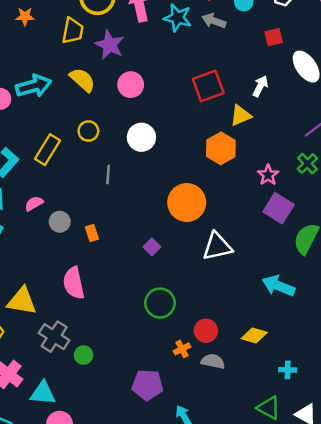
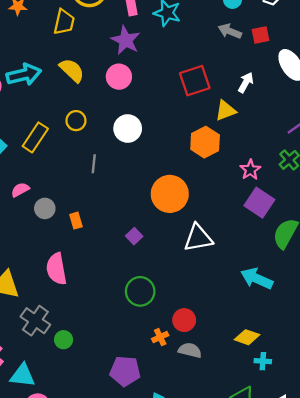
gray arrow: (214, 21) -> (230, 31), moved
purple star: (110, 45) -> (126, 40), moved
yellow diamond: (254, 336) -> (247, 337), moved

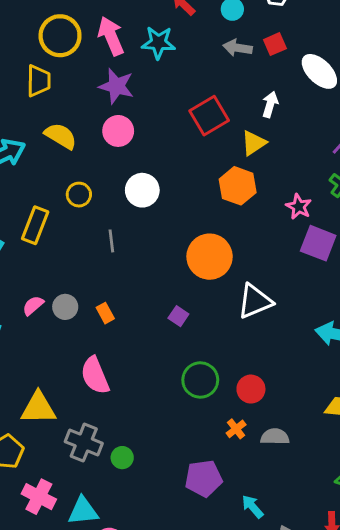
pink semicircle: (20, 190) -> (33, 305), moved
red circle: (184, 320) -> (251, 389), moved

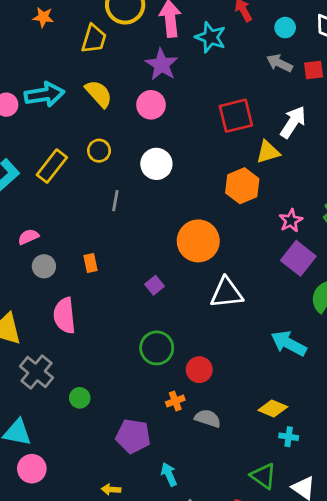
white arrow: (270, 104) -> (293, 122), size x1.4
gray circle: (65, 307) -> (44, 266), moved
green circle: (122, 458) -> (80, 398), moved

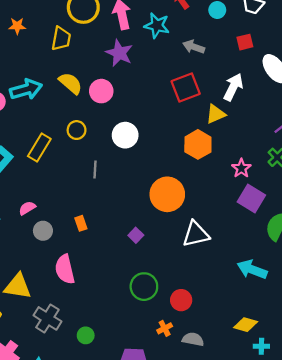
gray arrow: (279, 63) -> (194, 47), moved
pink circle: (151, 105) -> (101, 91), moved

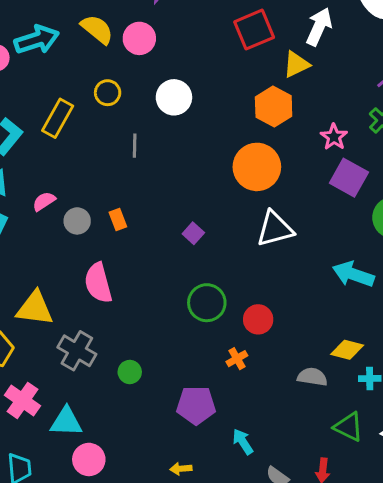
orange circle: (167, 194) -> (257, 167), moved
gray circle: (43, 231) -> (77, 221), moved
gray semicircle: (193, 339) -> (312, 377), moved

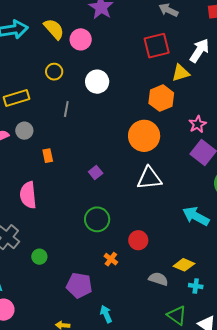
yellow rectangle: (58, 118) -> (16, 98), moved, turned 35
gray circle: (77, 221) -> (24, 131), moved
red circle: (258, 319) -> (138, 240), moved
orange cross: (237, 359) -> (111, 259), turned -32

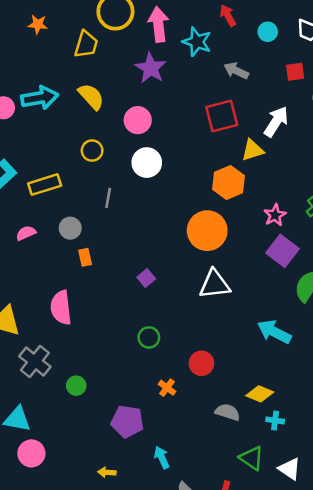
pink circle: (81, 39) -> (138, 120), moved
gray circle: (24, 131) -> (70, 228), moved
green circle: (97, 219) -> (149, 337), size x0.7

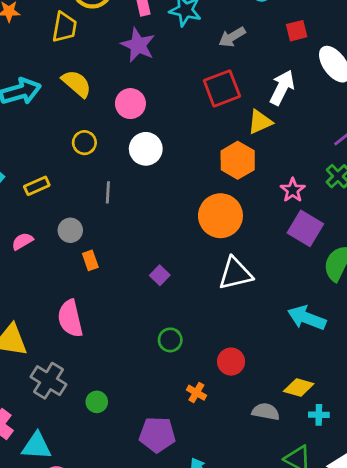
gray arrow: (236, 71) -> (232, 37), turned -50
yellow rectangle: (45, 185) -> (37, 186), size x0.7

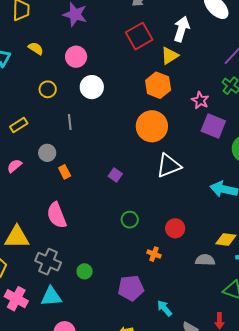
yellow semicircle: (77, 84) -> (36, 48), size x0.7
cyan triangle: (37, 446) -> (51, 297), moved

